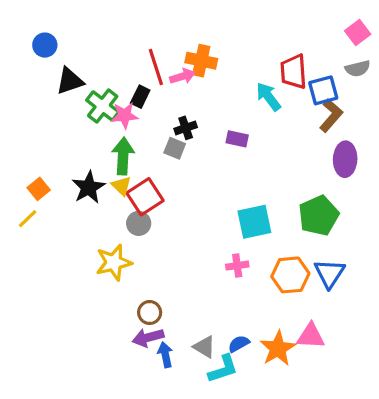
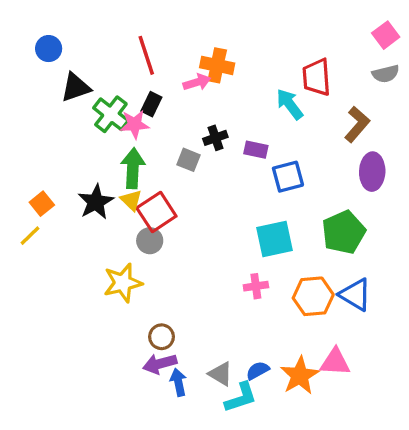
red line: (156, 67) -> (146, 55), moved
blue square: (323, 90) -> (288, 177), moved
black cross: (186, 128) -> (215, 138), moved
blue triangle: (329, 273) -> (355, 295), turned -32

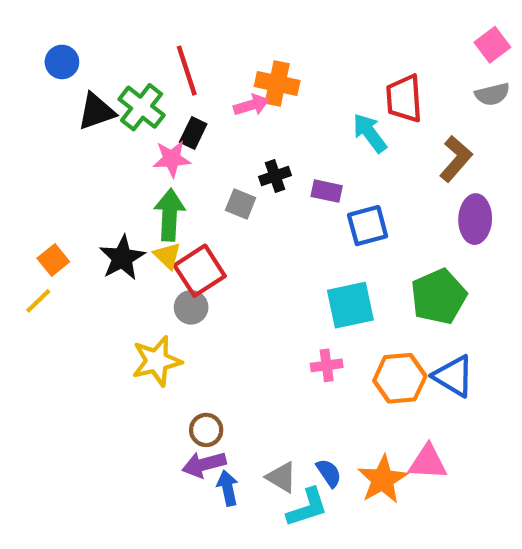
green cross: (111, 114) -> (142, 107), moved
blue semicircle: (258, 370) -> (329, 473), turned 85

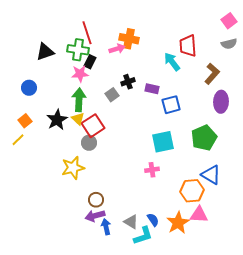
blue circle: (62, 62) -> (29, 88), moved
green cross: (142, 107) -> (78, 50), moved, turned -30
gray square: (241, 204) -> (112, 95), turned 32
orange hexagon: (400, 378) -> (192, 191), moved

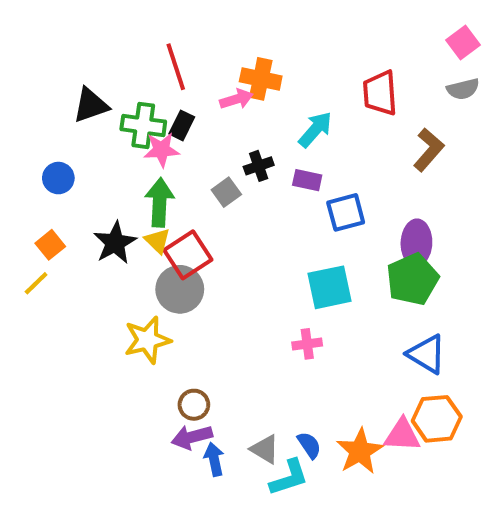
green cross: (78, 50) -> (143, 125), moved
cyan arrow: (172, 62) -> (315, 129), moved, turned 78
purple ellipse: (221, 102) -> (416, 243), moved
gray circle: (89, 143) -> (180, 289), size x1.5
orange hexagon: (192, 191) -> (437, 419), moved

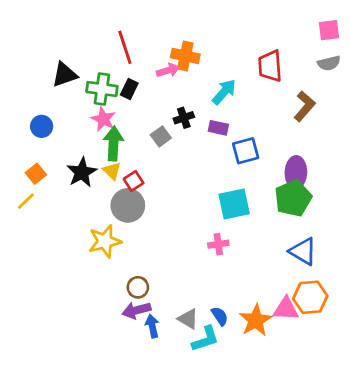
pink square: (463, 42) -> (329, 30), turned 30
pink star: (162, 150) -> (103, 119), moved, turned 30
red square: (188, 255) -> (134, 181), size x0.6

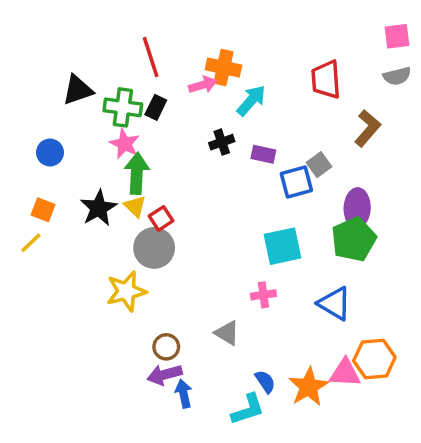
cyan arrow: (224, 92) -> (251, 100), moved
gray square: (161, 136) -> (319, 165), moved
orange square: (36, 174) -> (43, 210), turned -30
blue triangle: (303, 251) -> (335, 303), moved
gray triangle: (188, 319) -> (227, 333), moved

